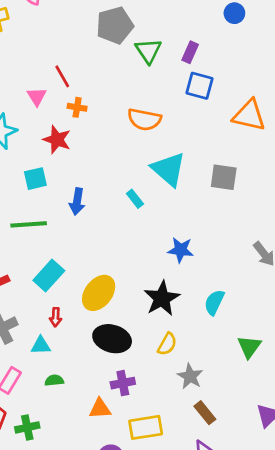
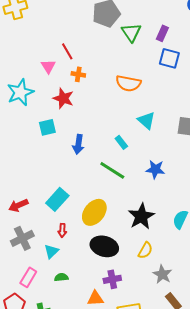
cyan triangle: (169, 169) -> (146, 120), size x0.7
green line: (29, 224) -> (112, 170), moved, turned 36
blue star: (181, 250) -> (155, 169), moved
cyan triangle: (41, 345) -> (51, 251), turned -42

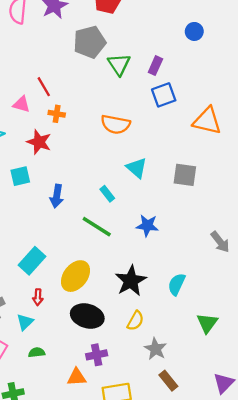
blue square: (169, 58) -> (164, 95), turned -35
pink triangle: (48, 66) -> (21, 104), turned -42

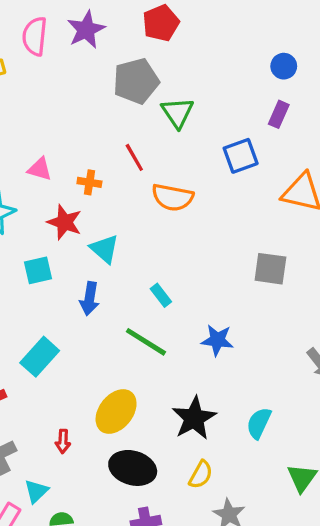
purple rectangle: (155, 66) -> (279, 114), moved
red line: (44, 87) -> (134, 157), moved
cyan triangle: (137, 168) -> (104, 249), moved
cyan rectangle: (32, 261) -> (40, 357), moved
cyan triangle: (25, 322) -> (36, 491), moved

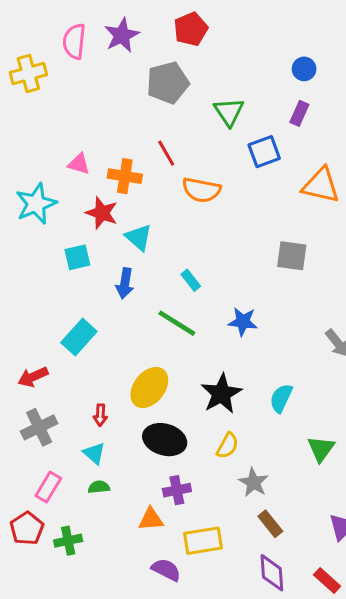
green triangle: (177, 113) -> (229, 112), moved
orange cross: (89, 182) -> (125, 176), size x1.5
cyan triangle: (36, 491) -> (94, 453), moved, turned -35

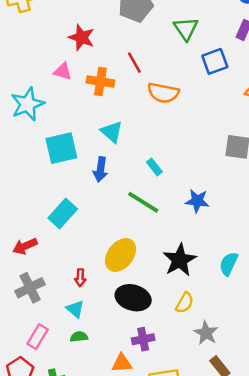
red star: (102, 213) -> (82, 37), moved
cyan square: (77, 257) -> (61, 148), size x1.5

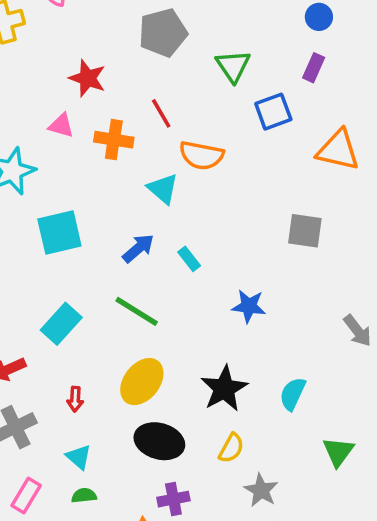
cyan triangle: (112, 132) -> (163, 189), moved
blue arrow: (100, 169) -> (138, 248), moved, turned -140
green line: (143, 202) -> (137, 311), moved
red arrow: (80, 278) -> (75, 399), moved

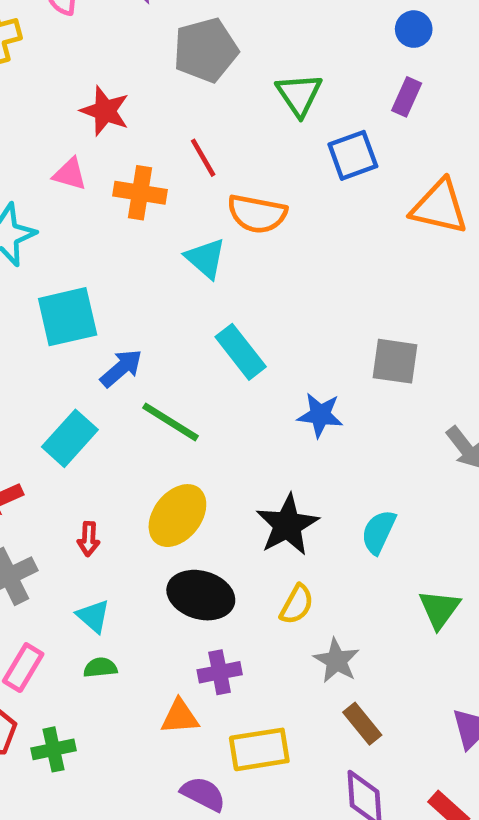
gray square: (305, 231) -> (395, 361), moved
blue arrow: (138, 248) -> (121, 368), moved
cyan rectangle: (189, 259) -> (241, 352), size x1.6

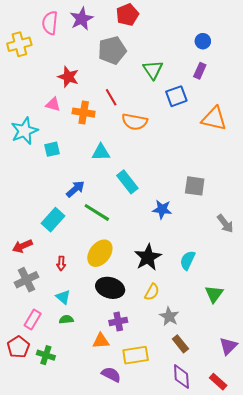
cyan triangle: (206, 258) -> (101, 152), moved, turned -42
cyan square: (68, 317) -> (52, 149), moved, size x0.6
green cross: (53, 749) -> (46, 355), turned 30

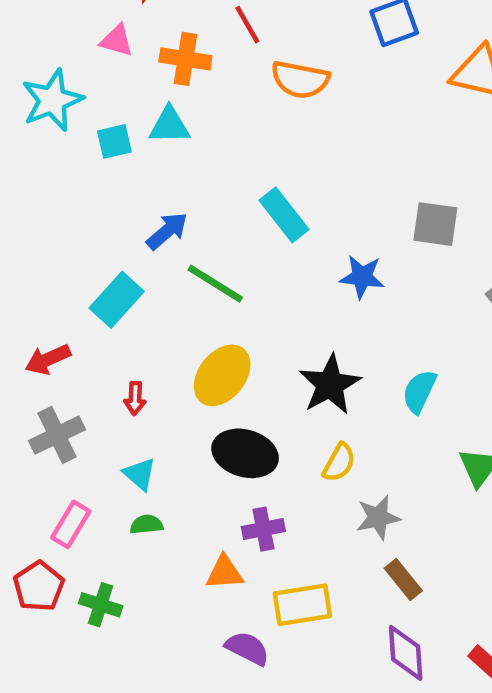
cyan triangle: (101, 152) -> (169, 125), moved
gray star: (169, 316) -> (378, 518), turned 30

